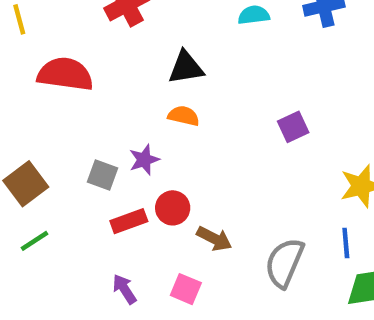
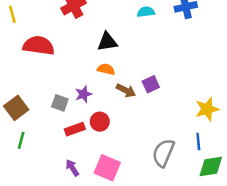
purple square: (293, 127) -> (151, 84), moved
brown arrow: (214, 239) -> (126, 90), moved
green line: (35, 241) -> (21, 140), turned -42
pink square: (186, 289) -> (107, 168), size x1.5

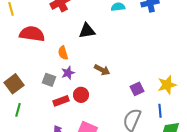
orange semicircle: (106, 69) -> (63, 53), moved, turned -120
purple square: (151, 84) -> (137, 89), moved

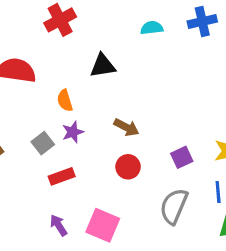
gray square: (49, 80) -> (43, 143), turned 32
red circle: (81, 95) -> (128, 167), moved

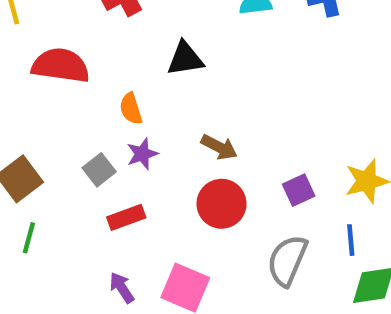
red circle: (128, 167) -> (222, 204), size x1.4

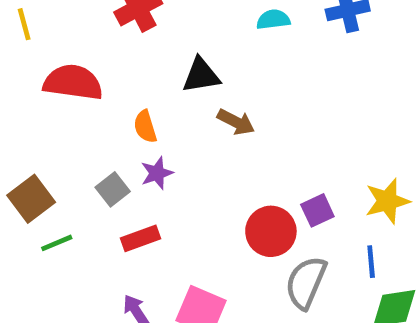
brown arrow: (219, 147) -> (236, 122), moved
red circle: (222, 204) -> (271, 231), moved
green line: (29, 238) -> (57, 243), moved, turned 52

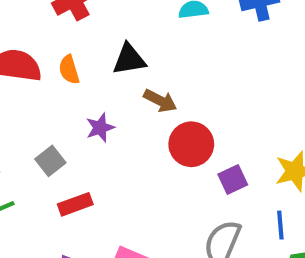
orange semicircle: (145, 127) -> (69, 70), moved
purple star: (157, 173) -> (100, 128), moved
red circle: (271, 231) -> (191, 144), moved

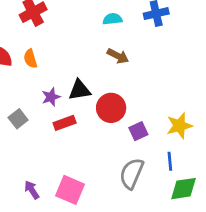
black triangle: (129, 59) -> (80, 90), moved
brown arrow: (160, 101) -> (118, 56), moved
red rectangle: (75, 204) -> (65, 123), moved

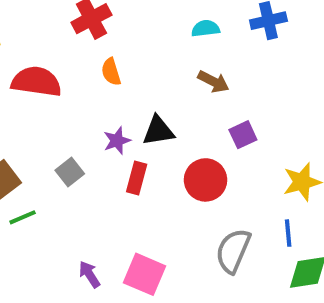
orange semicircle: (30, 59) -> (111, 72), moved
red circle: (111, 108) -> (206, 180), moved
red rectangle: (65, 123) -> (137, 178), turned -55
purple square: (138, 131) -> (243, 135), moved

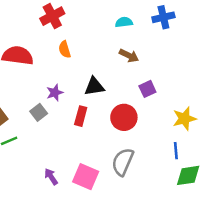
purple star: (117, 141) -> (55, 93), moved
gray semicircle: (233, 251) -> (123, 162), moved

